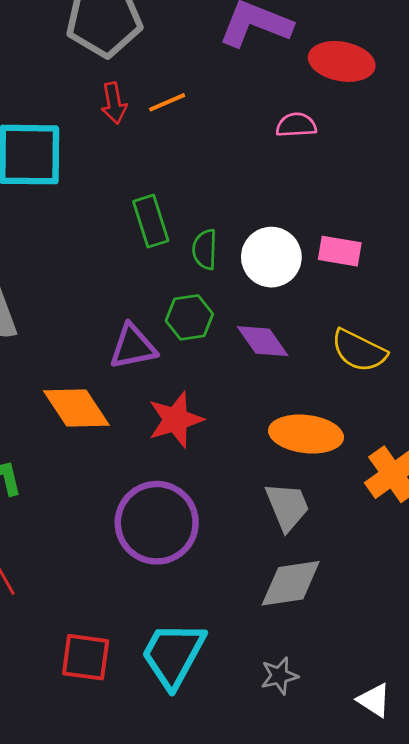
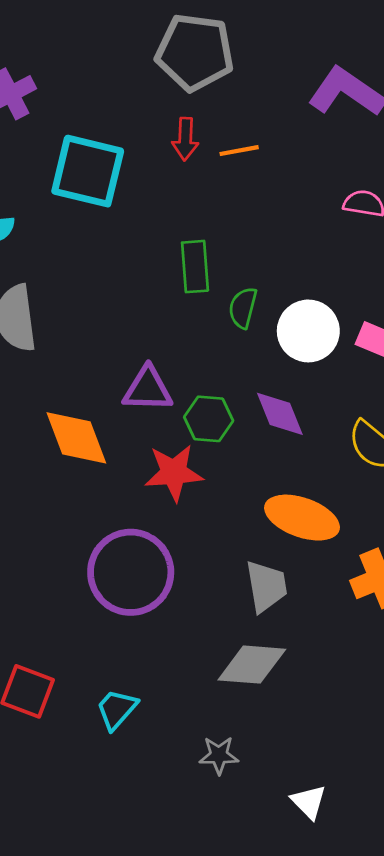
green hexagon: (189, 317) -> (209, 419), moved
cyan trapezoid: (173, 655) -> (117, 709), size x0.6

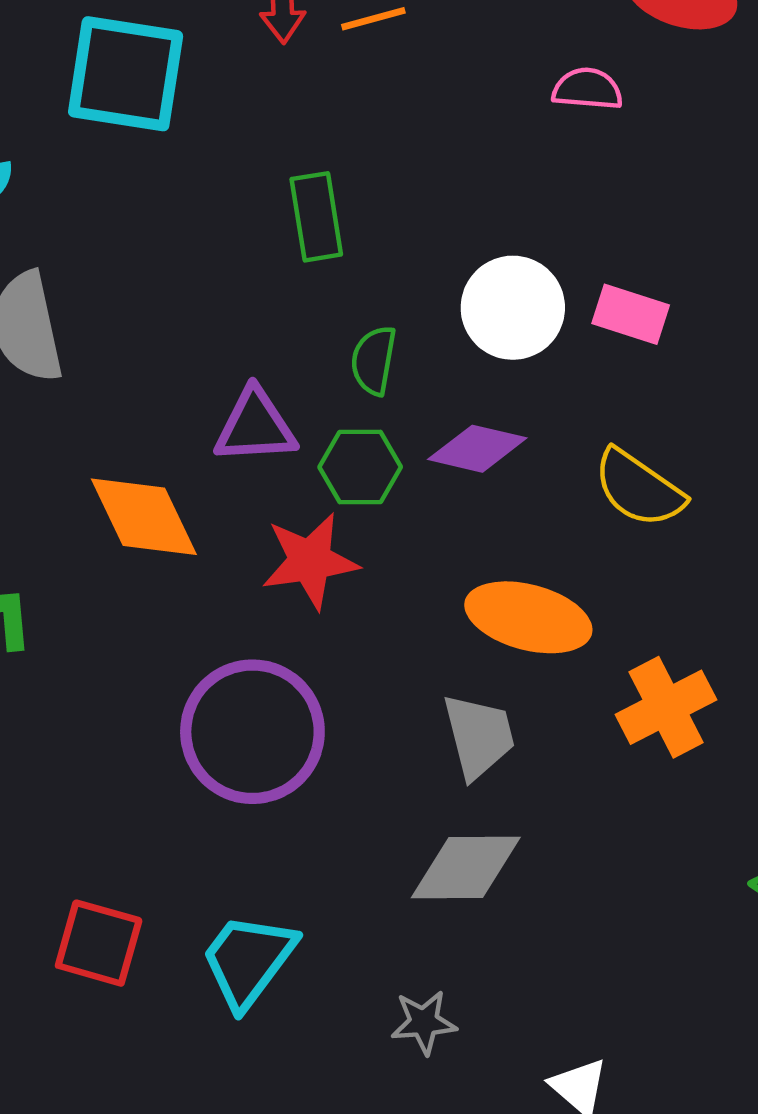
green semicircle: (243, 308) -> (374, 360), moved
purple diamond: (280, 414) -> (477, 449), turned -50
cyan trapezoid: (117, 709) -> (248, 960), size x1.4

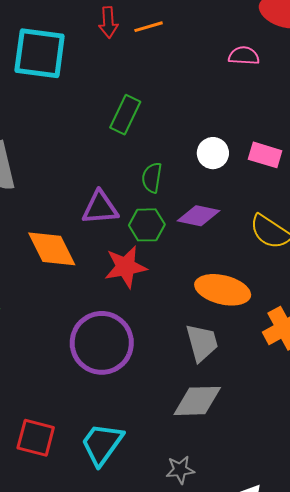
green rectangle: (316, 217) -> (125, 115), turned 36
white circle: (513, 308) -> (213, 153), size x0.7

